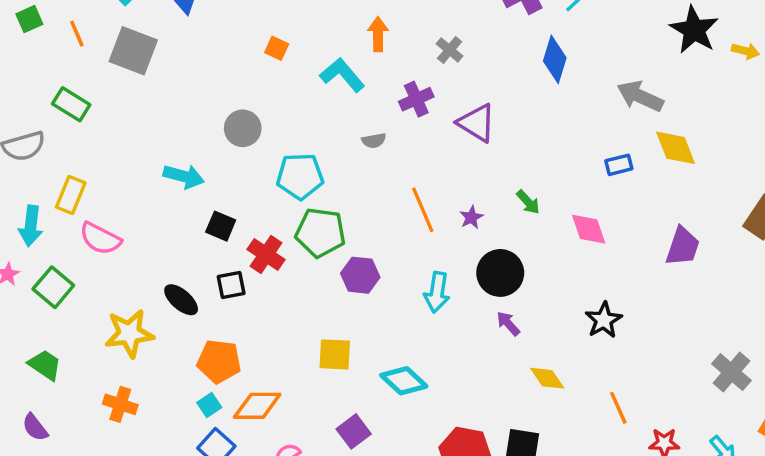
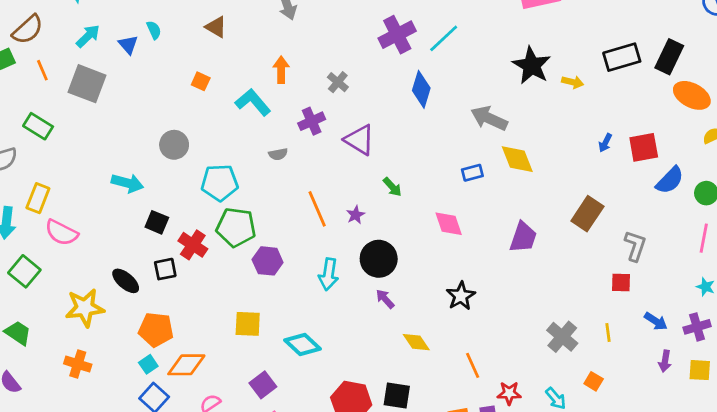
green arrow: (528, 202) -> (392, 187), moved

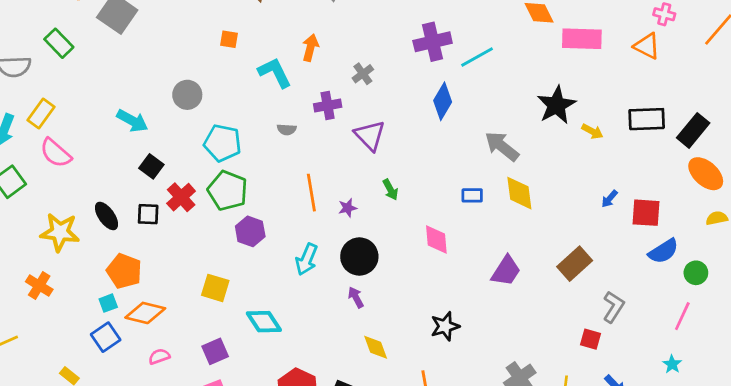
orange square: (201, 81) -> (229, 39), turned -30
black star: (461, 296) -> (445, 326), moved

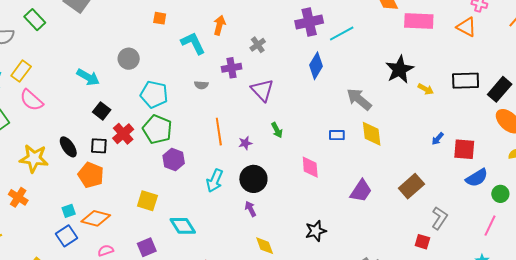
orange pentagon: (124, 271) -> (91, 175), moved

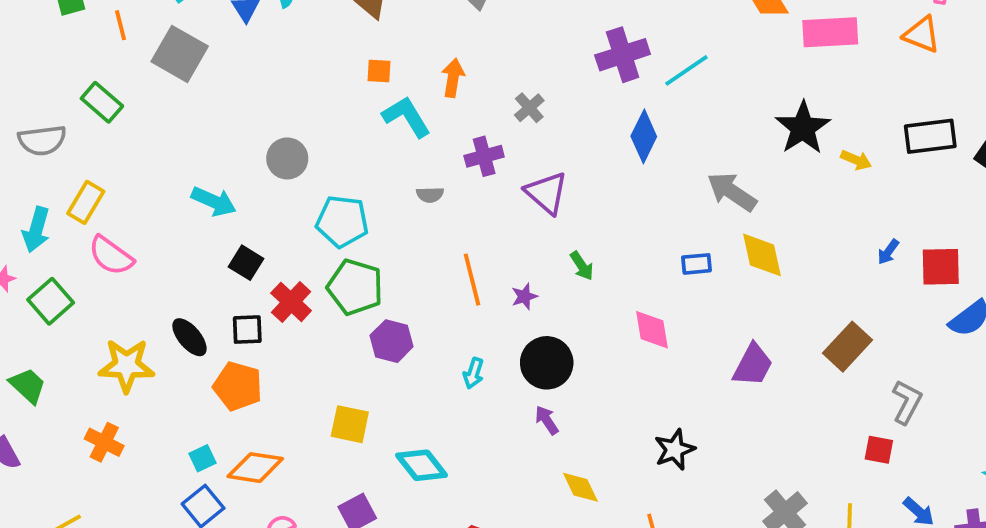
orange square: (160, 18) -> (379, 71), moved
cyan arrow: (215, 181) -> (473, 373), size x0.7

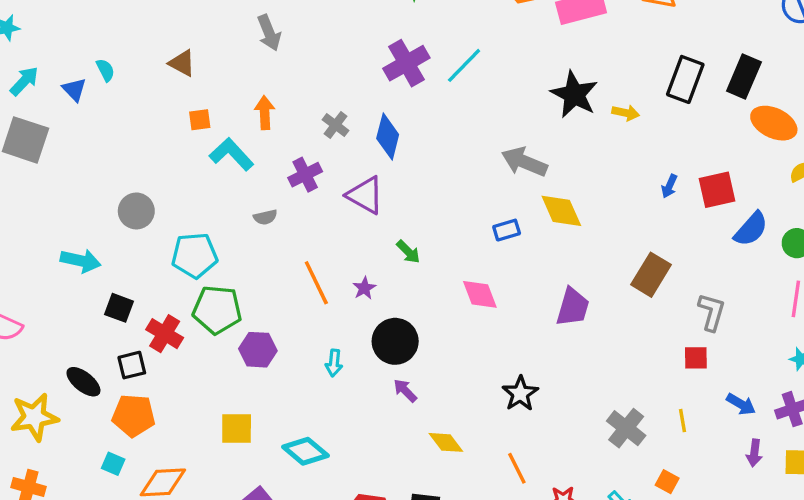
blue diamond: (644, 136) -> (388, 137), moved
black rectangle: (930, 136) -> (685, 79), turned -51
cyan square: (202, 458) -> (113, 464), moved, turned -30

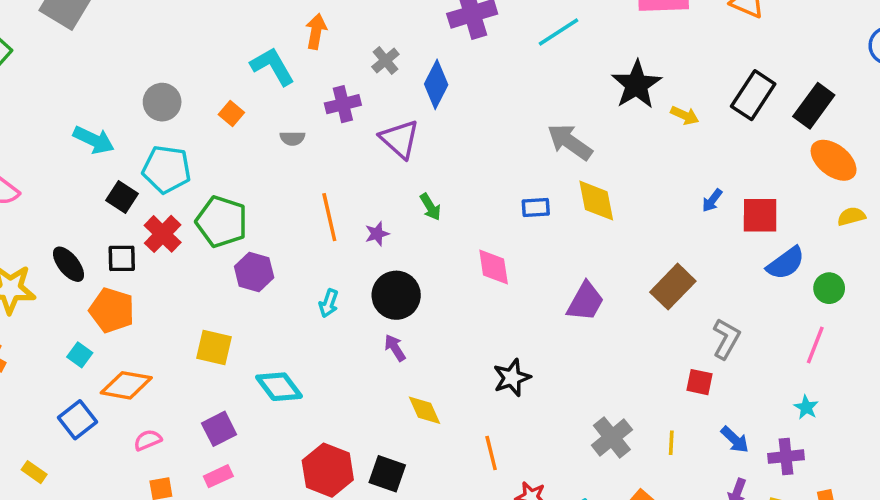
cyan line: (464, 65) -> (558, 32), moved
orange square: (200, 120) -> (231, 114), moved, turned 35
cyan pentagon: (195, 255) -> (167, 169), moved

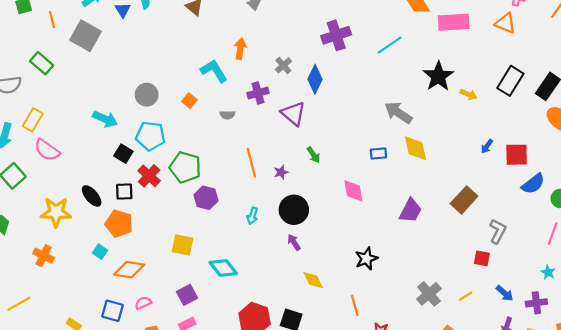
blue square: (77, 420) -> (112, 311), moved, turned -35
yellow line: (671, 443) -> (466, 296), turned 56

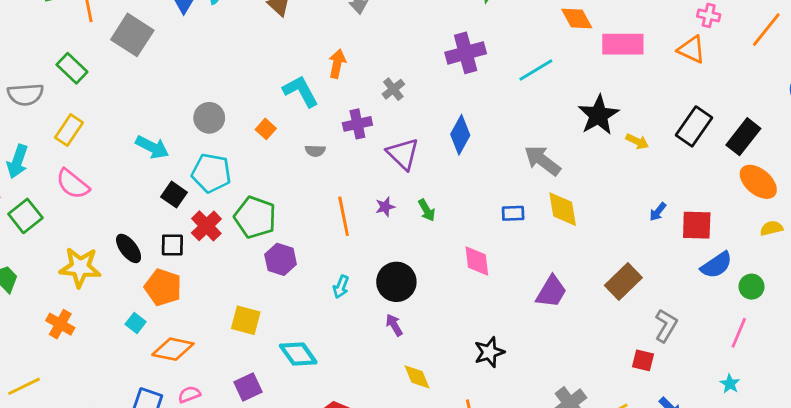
blue diamond: (315, 79) -> (460, 135), moved
yellow rectangle: (33, 120) -> (69, 130), moved
purple star: (281, 172) -> (385, 207), moved

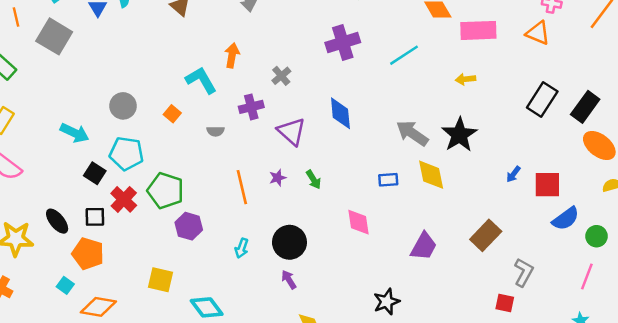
black star: (598, 115) -> (459, 135), moved
blue diamond: (460, 135) -> (340, 113), turned -32
yellow arrow: (637, 141) -> (465, 79), moved, turned 150
black star: (489, 352) -> (387, 302), moved

